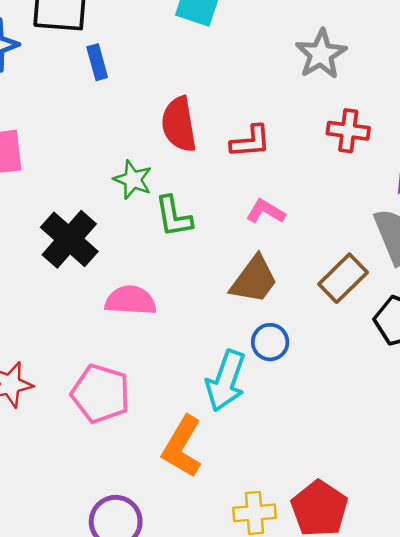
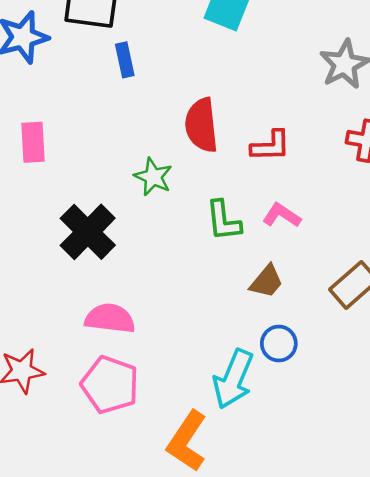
green L-shape: (174, 216) -> (223, 221), moved
brown trapezoid: (254, 280) -> (266, 282), size x0.7
pink semicircle: (131, 300) -> (110, 318), moved

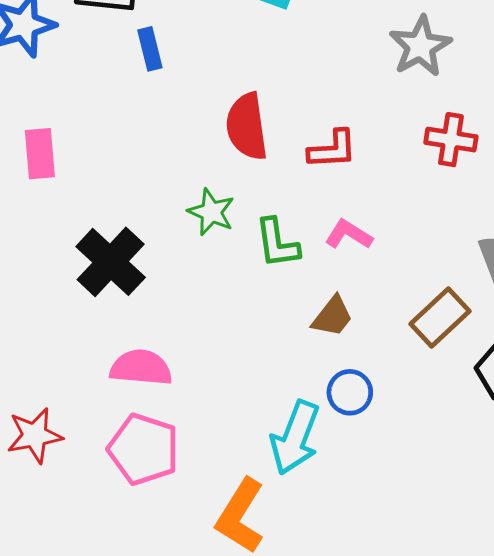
green star: (153, 177) -> (211, 212), moved

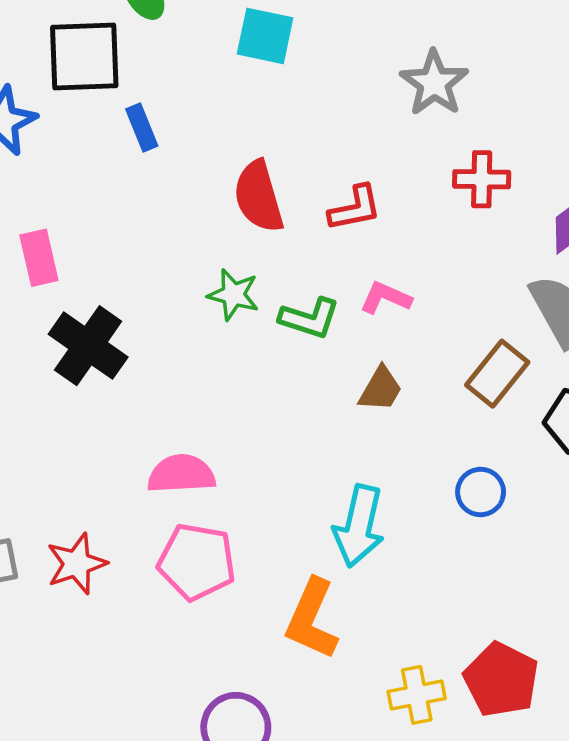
green L-shape: (277, 243) -> (309, 318), turned -56
black cross: (111, 262) -> (88, 346), moved
blue circle: (350, 392) -> (481, 492), moved

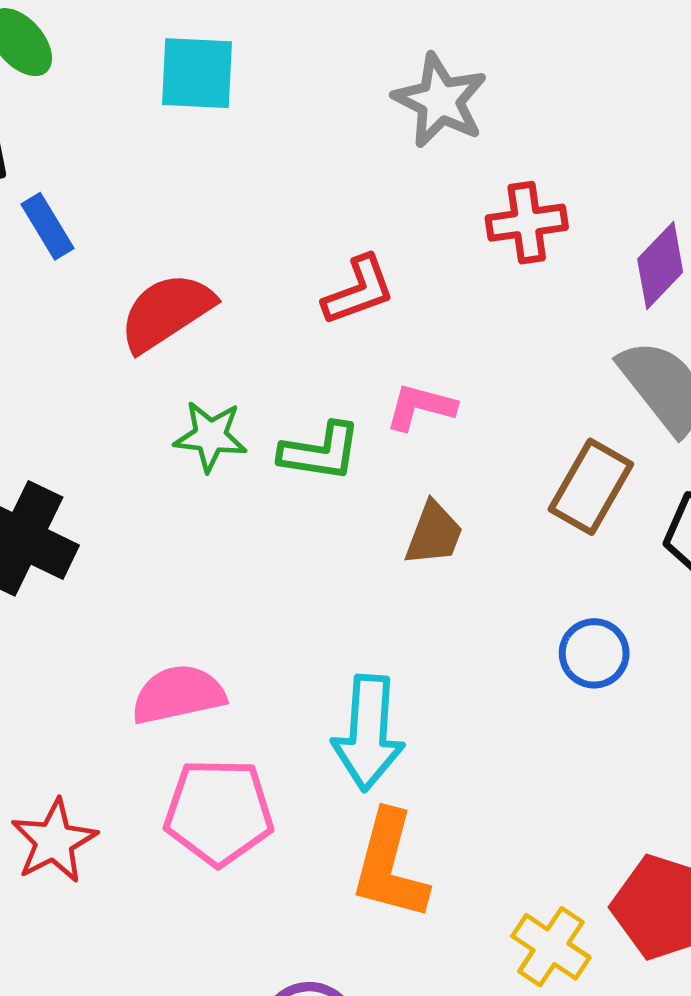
red semicircle: (259, 197) -> (166, 312), moved, turned 82
cyan arrow: (359, 526) -> (368, 733), moved
yellow cross: (417, 695) -> (551, 947), turned -36

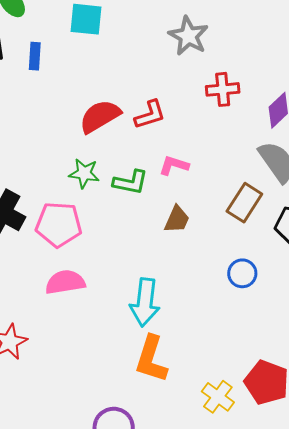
blue rectangle: (47, 226) -> (35, 56), moved, turned 32
red semicircle: (166, 312) -> (100, 116), moved
pink pentagon: (219, 812) -> (59, 225), moved

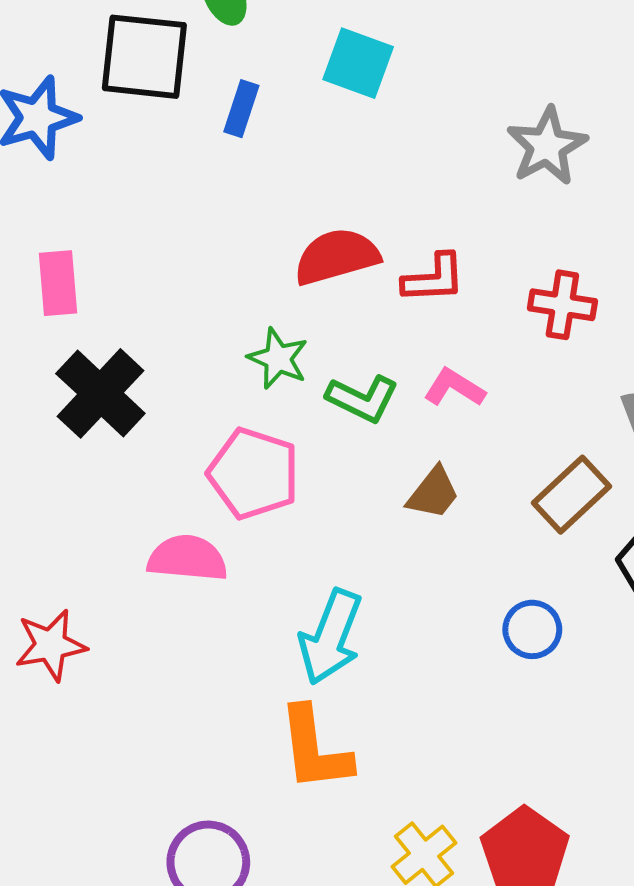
red cross: (223, 89) -> (562, 305), moved
pink pentagon: (59, 225) -> (254, 473), moved
orange L-shape: (151, 359) -> (315, 749), turned -39

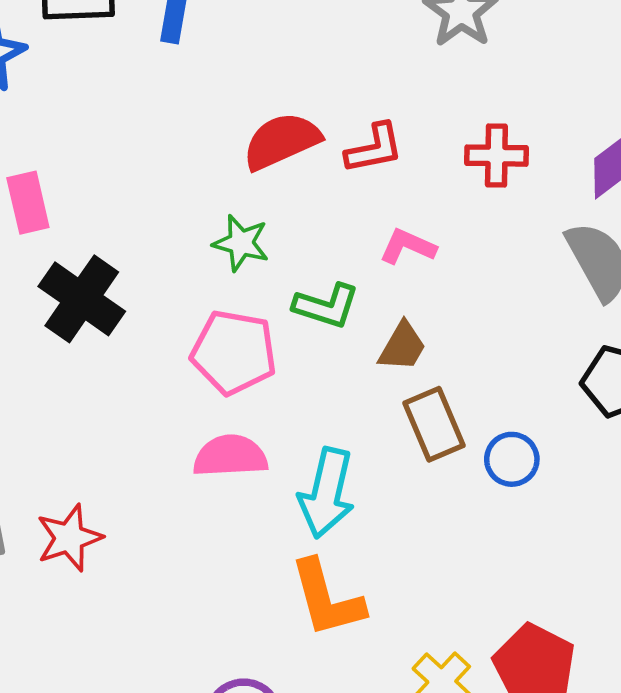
green L-shape: (363, 399) -> (326, 306), moved
brown rectangle: (572, 495) -> (434, 424), moved, turned -62
pink semicircle: (187, 558) -> (230, 456), moved

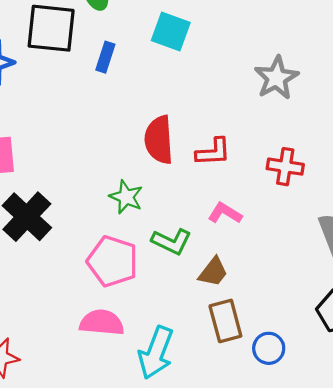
red semicircle: (282, 141) -> (159, 140), turned -78

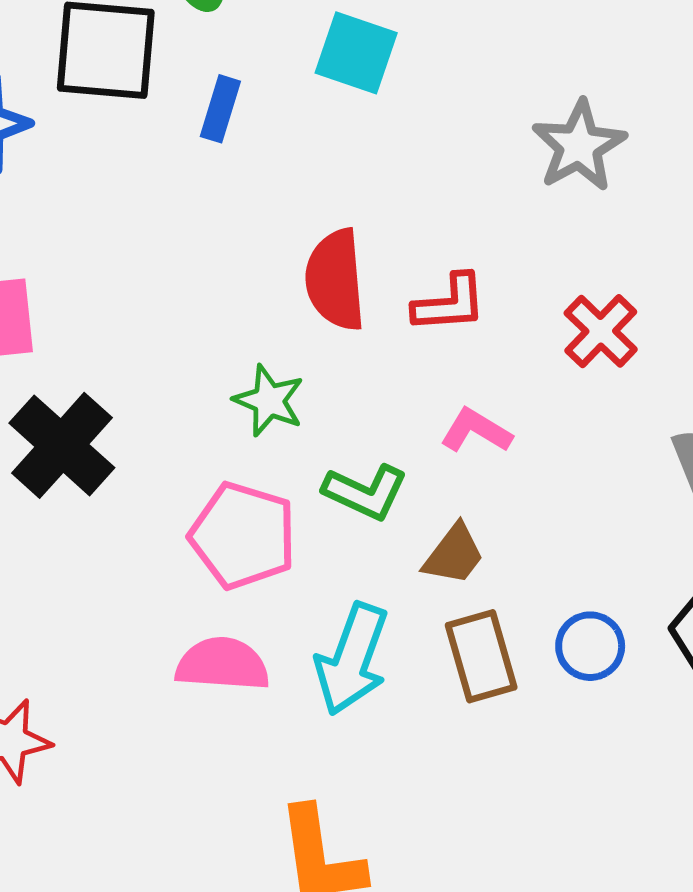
red cross: (285, 167) -> (601, 331), turned 36
blue circle: (269, 348) -> (590, 646), moved
cyan arrow: (156, 353) -> (352, 659), moved

